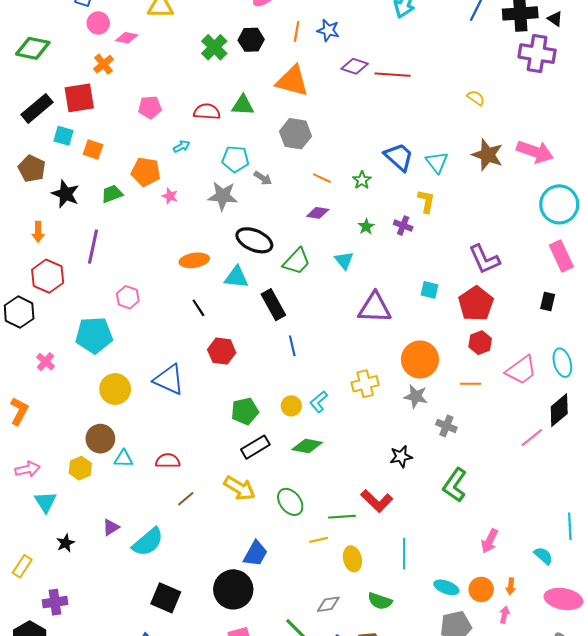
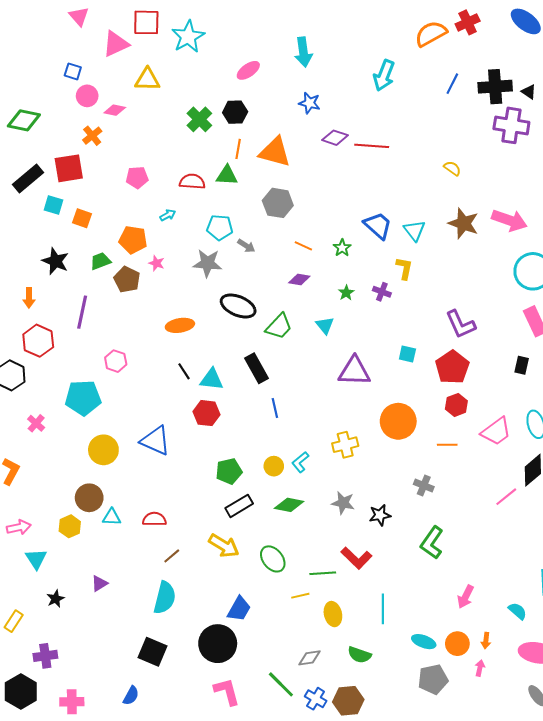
orange line: (297, 31) -> (238, 149), moved
brown pentagon: (32, 169) -> (127, 279), moved
cyan triangle: (236, 277) -> (212, 379), moved
gray star: (416, 396) -> (343, 503), moved
cyan semicircle: (148, 542) -> (165, 598), moved, turned -36

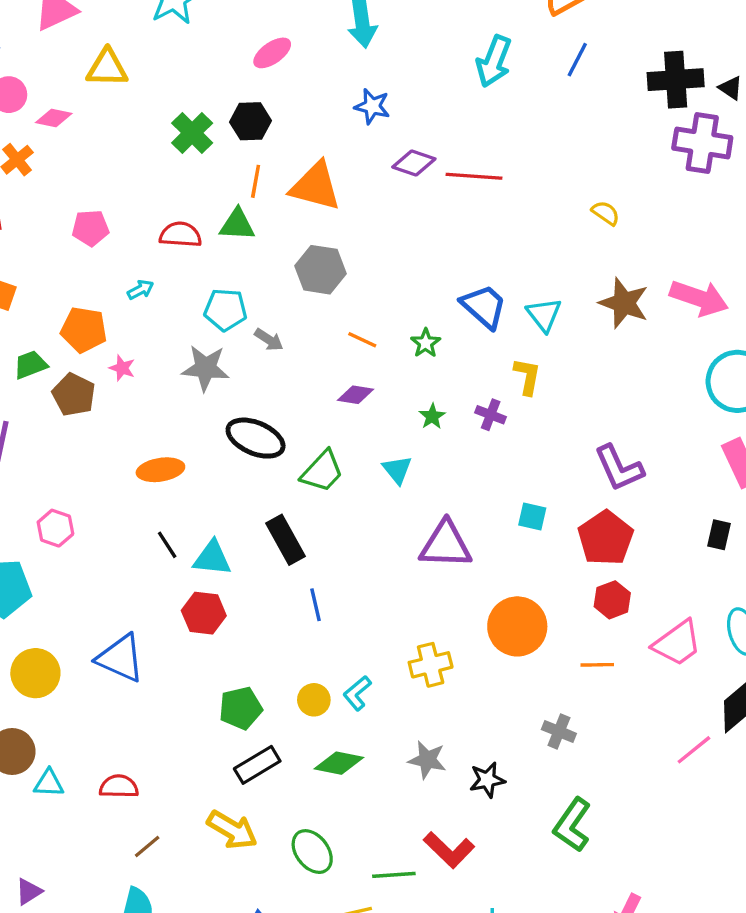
blue line: (452, 84) -> (577, 60), moved

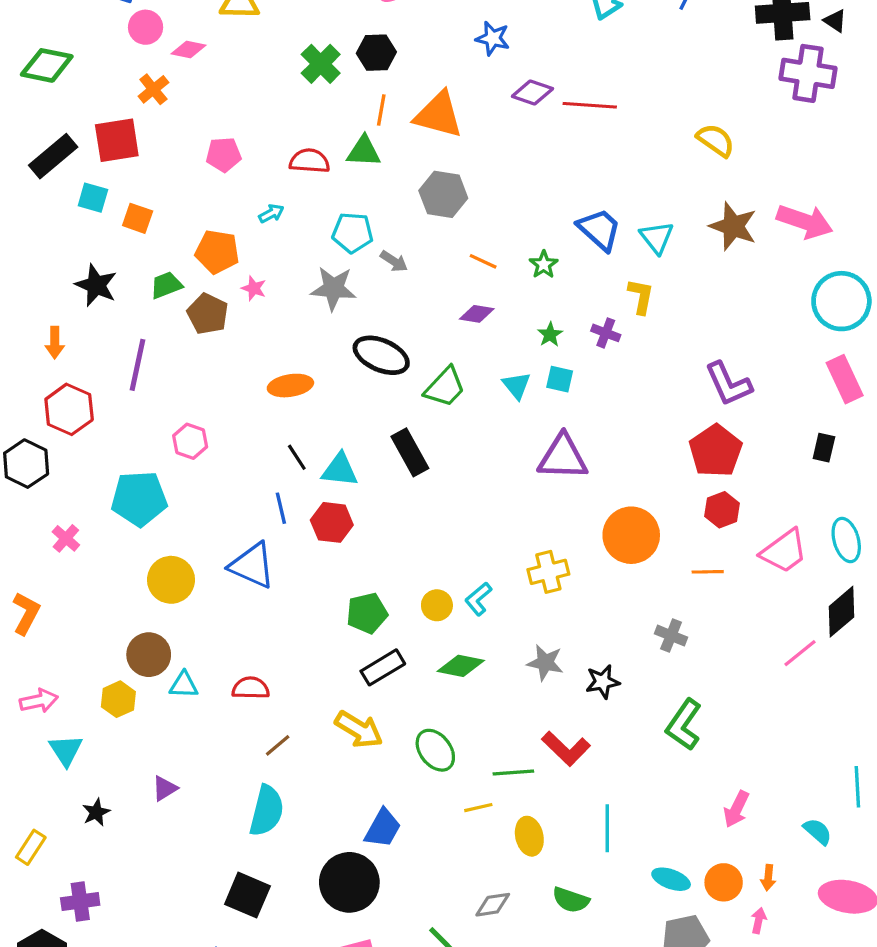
yellow semicircle: (606, 213) -> (716, 140), size x1.4
cyan square: (532, 516) -> (560, 379), moved
blue line: (316, 605) -> (281, 508), moved

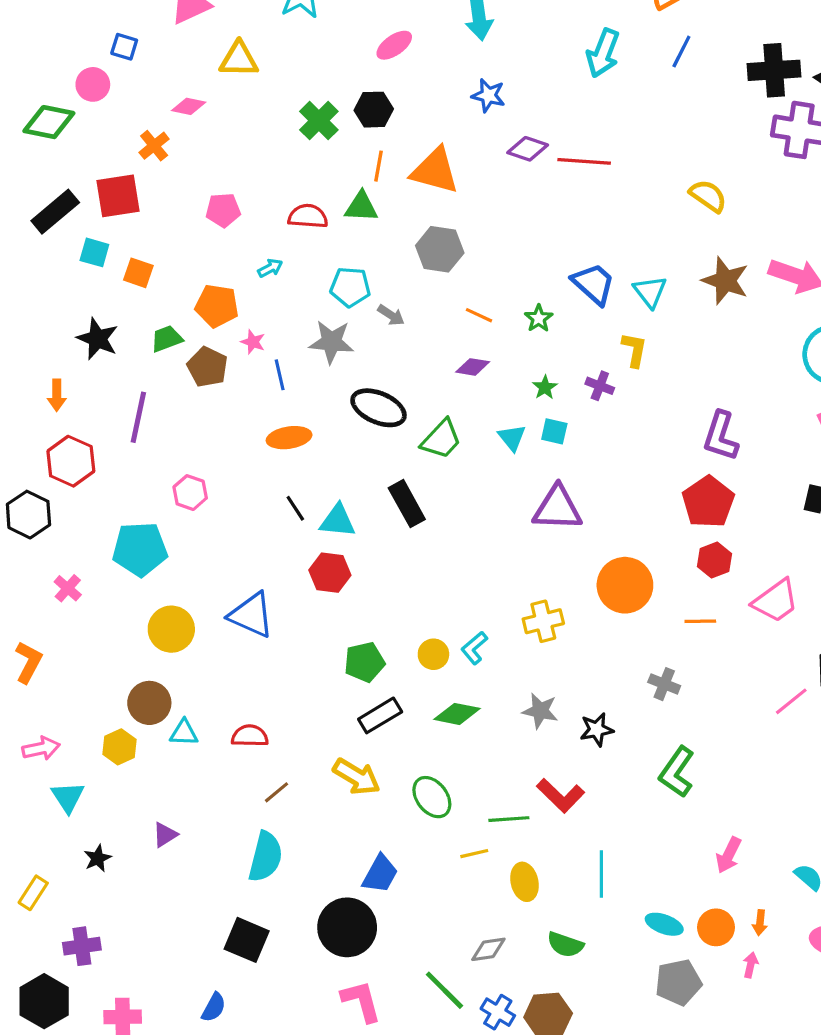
pink circle: (146, 27) -> (93, 84), moved
purple L-shape: (728, 384) -> (721, 436), turned 42
blue line: (281, 508) -> (280, 375), moved

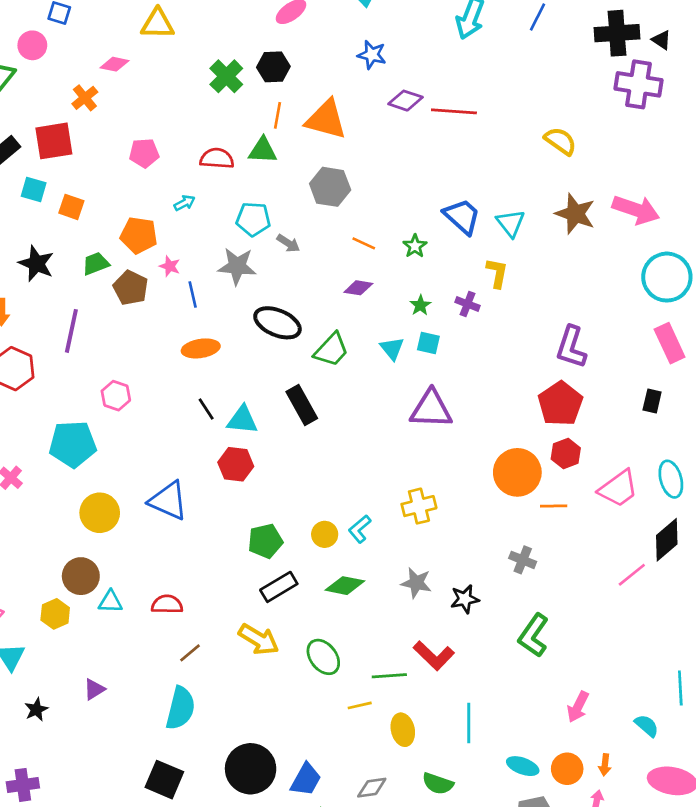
orange circle: (625, 585) -> (517, 472), moved
blue trapezoid: (380, 874) -> (306, 780), moved

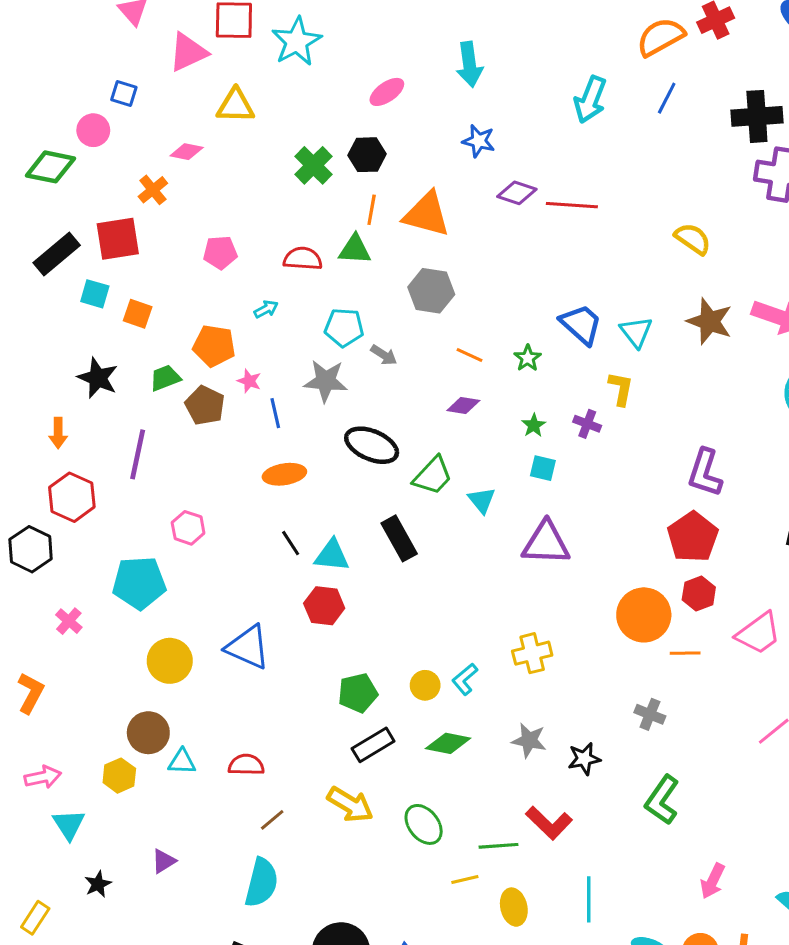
cyan triangle: (392, 348) -> (482, 500), moved

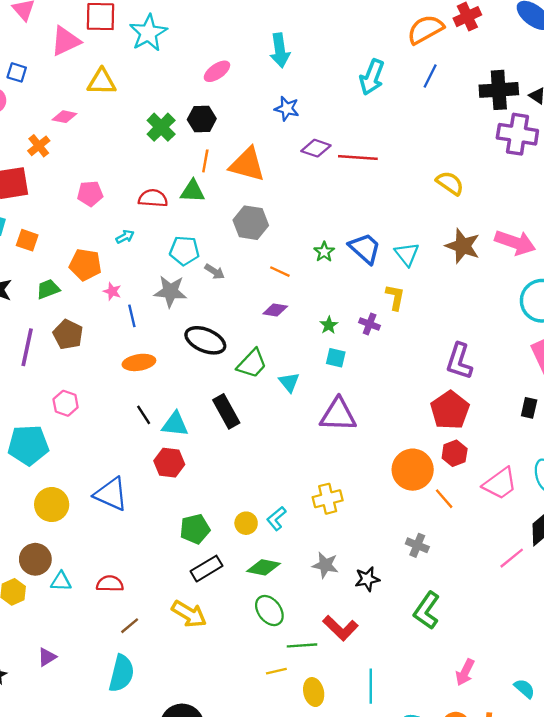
green star: (528, 358) -> (324, 252), moved
brown pentagon: (205, 405) -> (68, 334), moved
orange line: (685, 653) -> (444, 499), turned 50
green ellipse: (424, 824) -> (269, 611), moved

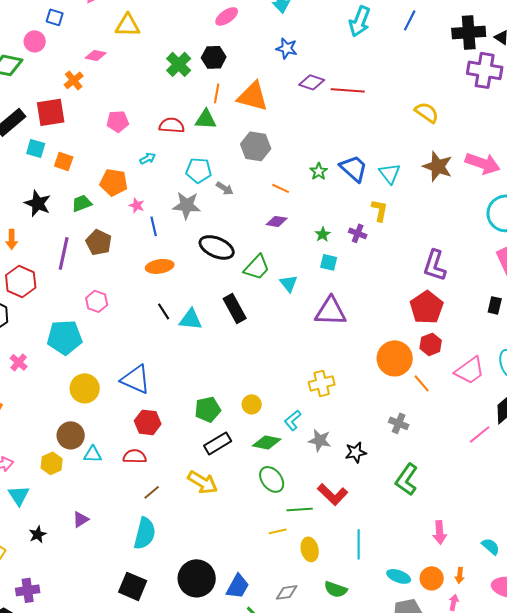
red hexagon: (169, 463) -> (148, 422), moved
cyan L-shape: (276, 519) -> (293, 420), moved
pink arrow: (465, 672) -> (440, 532), turned -30

